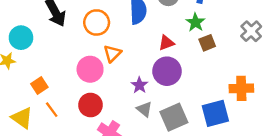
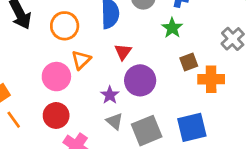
red triangle: (166, 43) -> (123, 52), moved, turned -35
brown square: (207, 43) -> (189, 62), moved
orange cross: (241, 88) -> (211, 79), moved

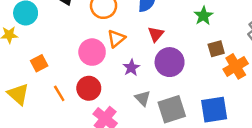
orange cross: (211, 79) -> (236, 66), turned -35
purple star: (110, 95) -> (131, 68), moved
orange line: (14, 120) -> (59, 93), moved

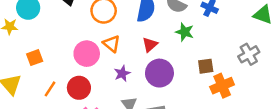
green star: (203, 16) -> (185, 32), moved, turned -30
orange triangle: (116, 38) -> (112, 44), turned -48
orange line: (59, 93) -> (50, 89), turned 56

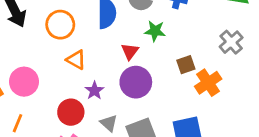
red triangle: (150, 45) -> (130, 51), moved
pink circle: (87, 54) -> (24, 82), moved
red circle: (79, 88) -> (71, 112), moved

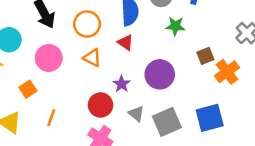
red triangle: (130, 51) -> (126, 43), moved, turned -30
orange triangle: (76, 60) -> (92, 58), moved
pink circle: (24, 82) -> (49, 58), moved

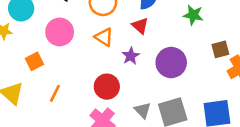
purple star: (122, 84) -> (131, 56), moved
gray triangle: (136, 114) -> (143, 110), moved

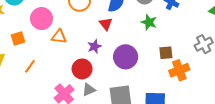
orange triangle: (104, 37) -> (59, 37), moved, turned -35
red circle: (107, 87) -> (82, 69), moved
gray triangle: (143, 110) -> (89, 90), moved, turned 40

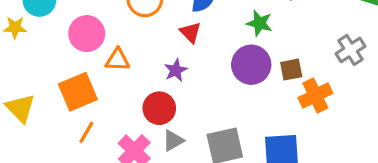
orange square: (18, 38) -> (78, 92), moved, size x1.6
purple circle: (126, 57) -> (251, 65), moved
orange line: (30, 66) -> (86, 132), moved

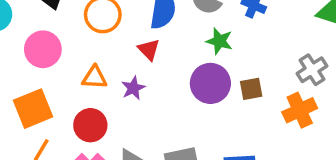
orange triangle: (118, 60) -> (94, 78), moved
orange cross: (315, 96) -> (300, 110), moved
red circle: (159, 108) -> (90, 125), moved

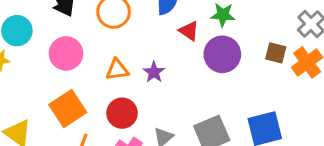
red triangle: (149, 50) -> (189, 31), moved
brown square: (251, 89) -> (276, 53), moved, turned 35

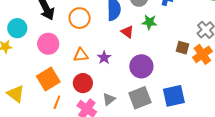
purple circle: (222, 54) -> (141, 66), moved

